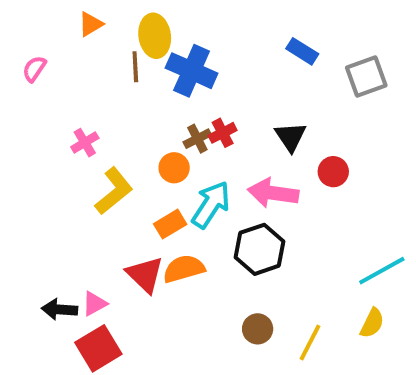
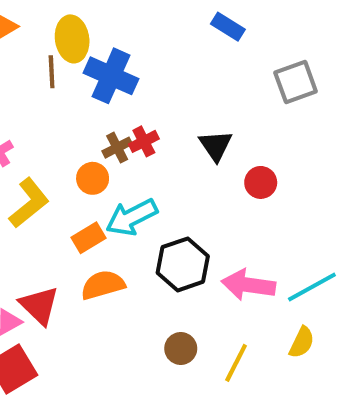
blue rectangle: (302, 51) -> (228, 27), moved
pink arrow: (273, 193) -> (248, 285), moved
cyan arrow: (211, 205) -> (132, 217), turned -150
red triangle: (145, 275) -> (39, 305), moved

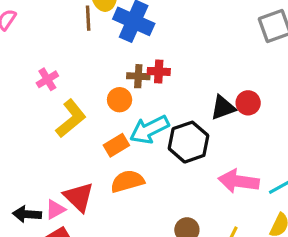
red cross: (144, 141) -> (159, 71), turned 30
black triangle: (216, 146) -> (223, 108), moved, turned 44
brown cross: (117, 148) -> (138, 76), turned 30
black hexagon: (183, 264) -> (189, 142), moved

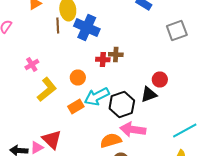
brown cross: (138, 76) -> (116, 54), moved
black triangle: (223, 108) -> (149, 94), moved
orange semicircle: (127, 181) -> (111, 140), moved
pink arrow: (239, 181) -> (133, 130), moved

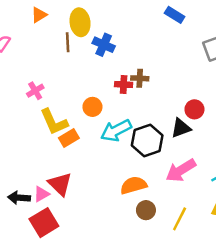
blue cross: (87, 28) -> (104, 45), size x0.7
yellow L-shape: (47, 90) -> (54, 122), turned 105
orange rectangle: (76, 106) -> (69, 138), moved
pink arrow: (133, 130) -> (181, 170), moved, turned -40

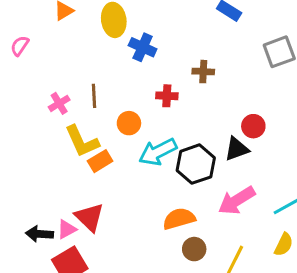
brown line: (68, 42) -> (94, 96), moved
brown cross: (140, 78) -> (203, 72), moved

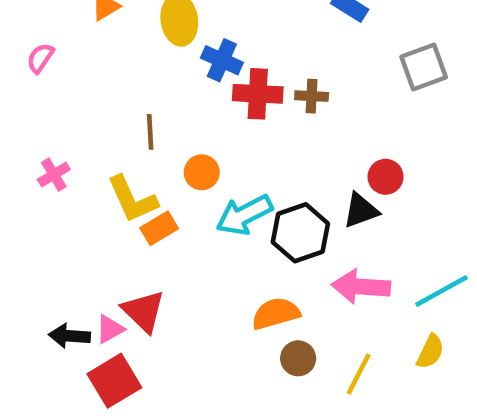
red cross: (167, 96) -> (258, 94), moved, size x1.5
pink cross: (59, 103) -> (54, 175), moved
pink arrow: (237, 200) -> (361, 287), turned 36

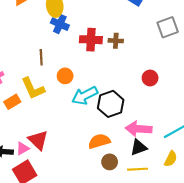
blue cross: (222, 60) -> (60, 24), moved
black triangle: (361, 210) -> (139, 147), moved
orange rectangle: (159, 228) -> (12, 102), moved
yellow line: (359, 374) -> (138, 169), turned 60

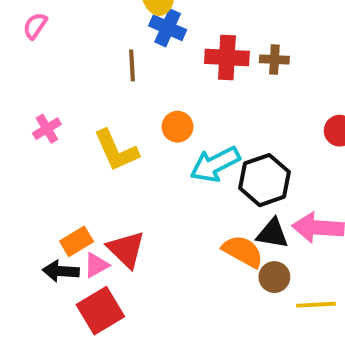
brown line: (41, 57) -> (132, 65), moved
orange rectangle: (12, 102) -> (77, 241), moved
orange semicircle: (99, 141) -> (243, 251), turned 45
black triangle: (139, 147) -> (272, 234), moved, turned 30
brown circle: (110, 162) -> (274, 277), moved

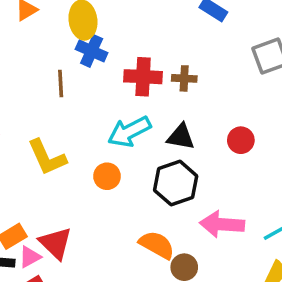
orange circle: (177, 127) -> (107, 176), moved
cyan arrow: (215, 164) -> (129, 132), moved
black triangle: (272, 234) -> (181, 137), moved

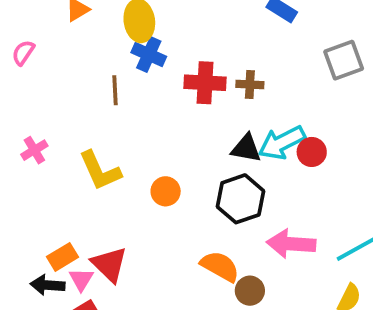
cyan arrow: (129, 132) -> (282, 143), moved
pink triangle: (30, 257) -> (81, 279), turned -30

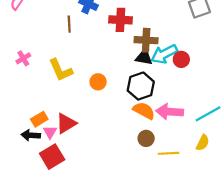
brown cross: (250, 85) -> (146, 40), moved, size x1.5
red triangle: (109, 264) -> (66, 123), turned 45
orange semicircle: (220, 266) -> (144, 111), moved

